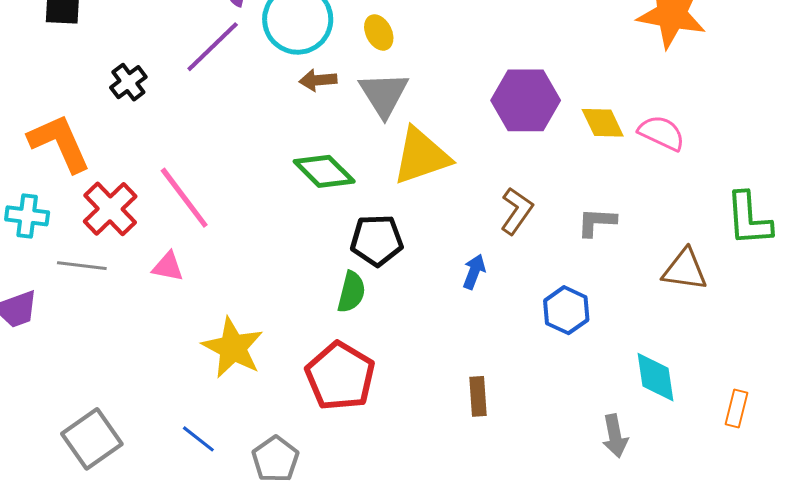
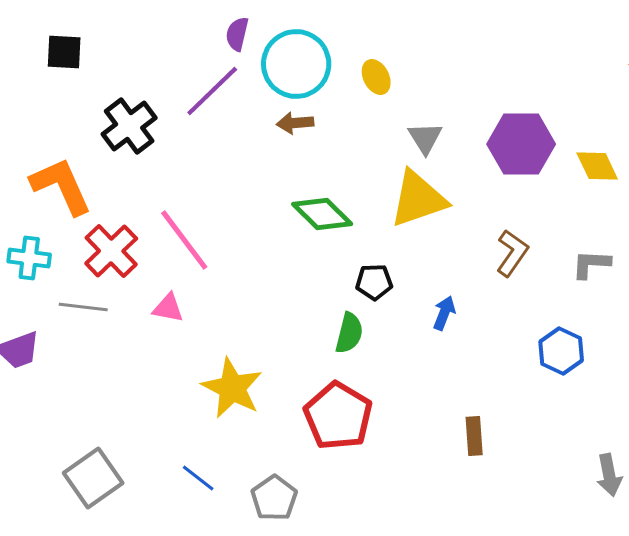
brown arrow: (318, 80) -> (295, 123), moved
black cross: (128, 82) -> (129, 126), size x1.5
gray triangle: (384, 94) -> (425, 138), moved, size x0.7
black pentagon: (377, 240) -> (374, 282), size x0.7
blue arrow: (474, 272) -> (444, 313), moved

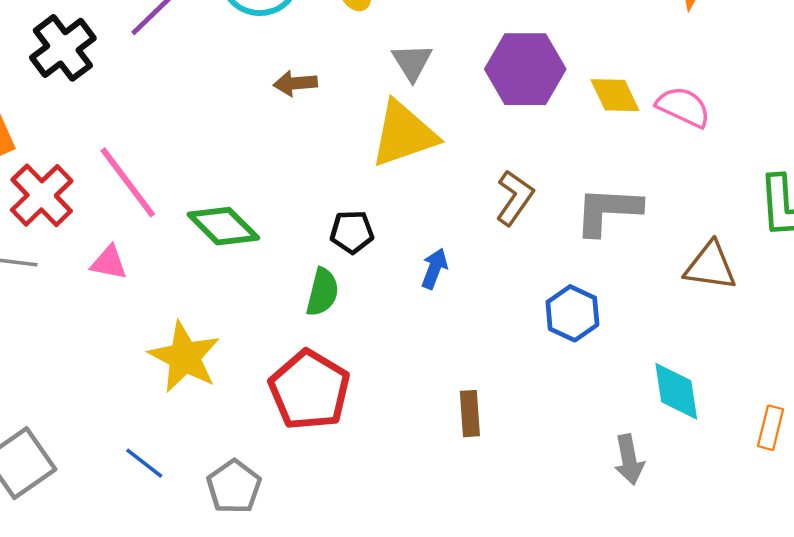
brown arrow: (295, 123) -> (295, 83), moved
green diamond: (322, 214) -> (223, 226), moved
gray L-shape: (591, 264) -> (608, 211), size x1.5

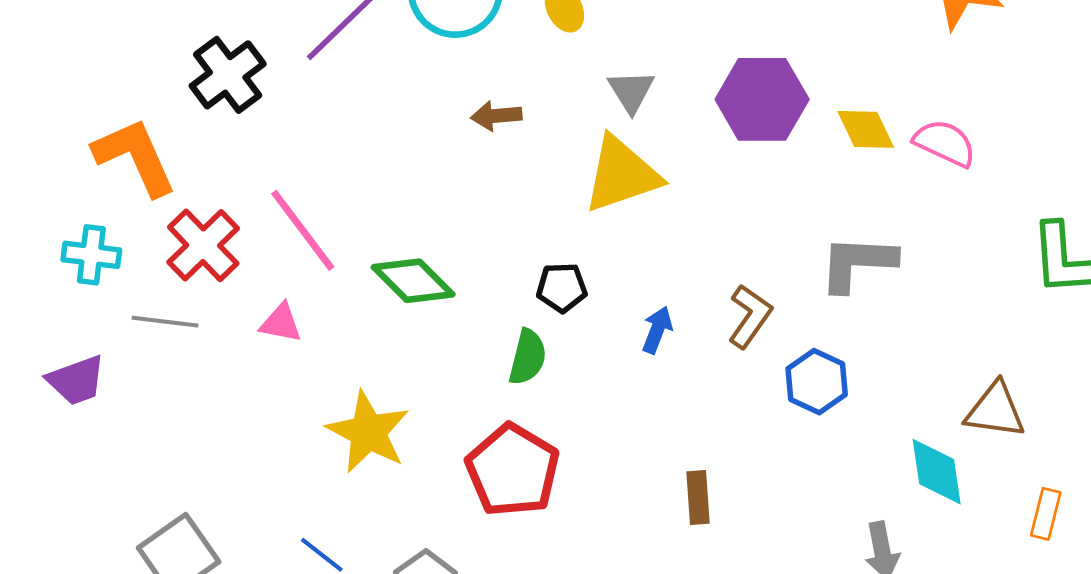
brown L-shape: (515, 198) -> (750, 316), moved
brown triangle: (710, 266) -> (995, 410), moved

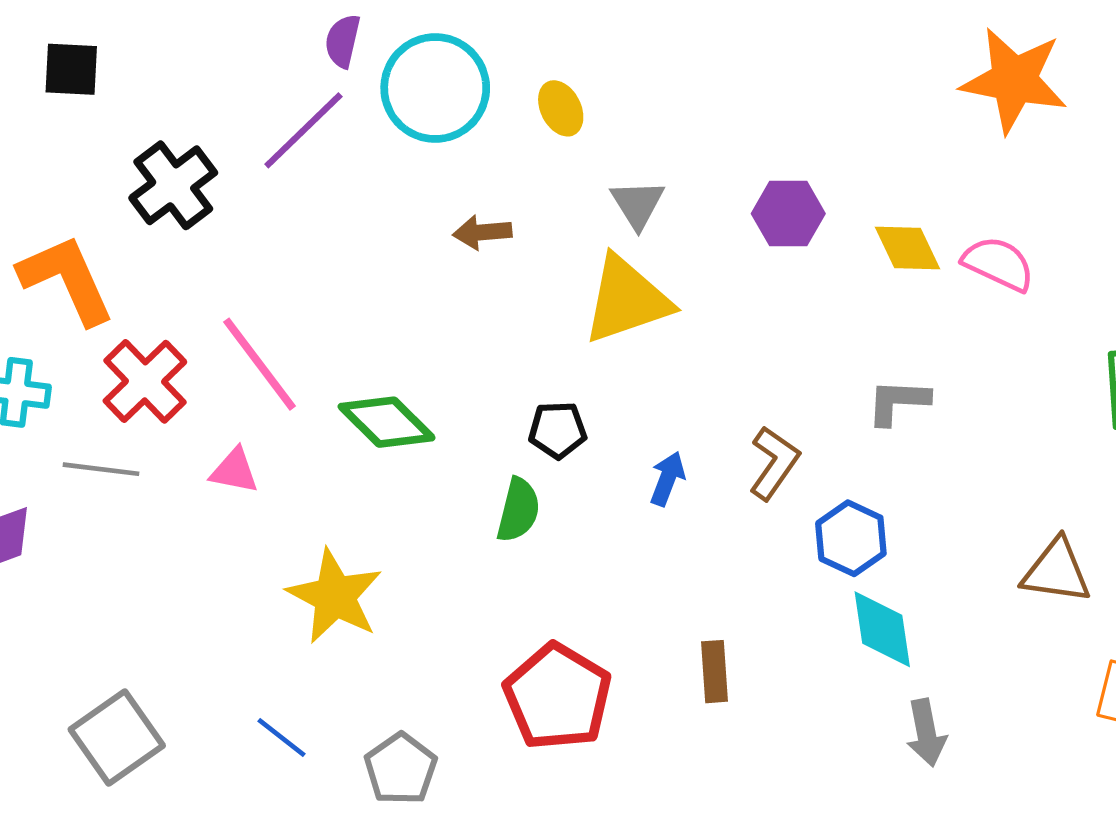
purple hexagon: (762, 99) -> (788, 214), size x0.7
gray L-shape: (858, 263) -> (898, 402), size x0.7
red pentagon: (513, 470) -> (558, 697), moved
cyan diamond: (937, 472) -> (882, 629), moved

